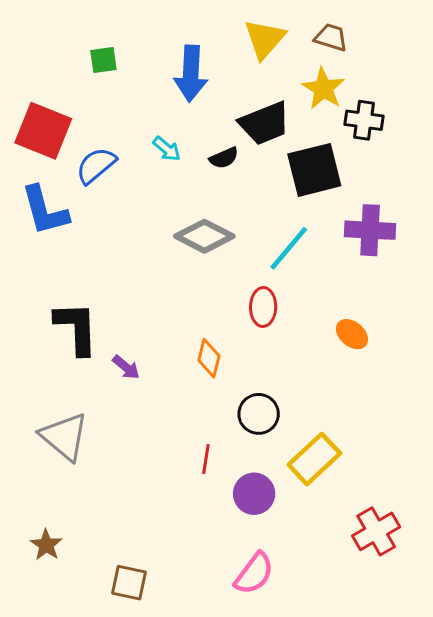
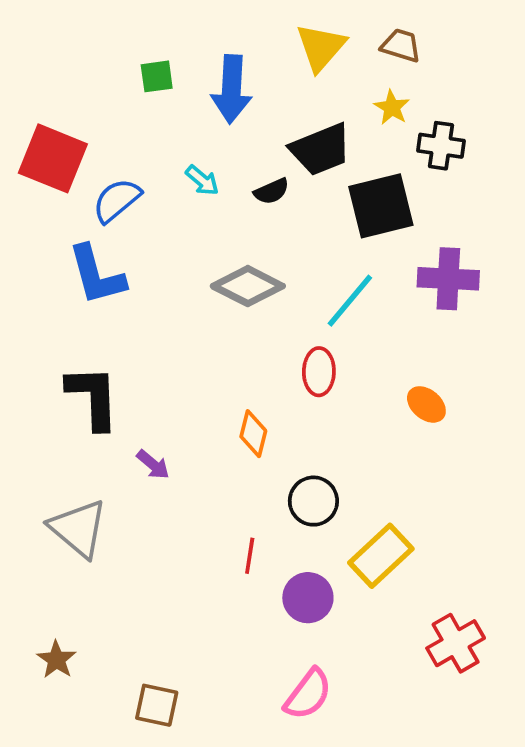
green square: (103, 60) -> (157, 76), moved
yellow star: (323, 89) -> (392, 107), size x0.7
blue L-shape: (45, 211) -> (97, 275), moved
purple arrow: (126, 367) -> (153, 465), moved

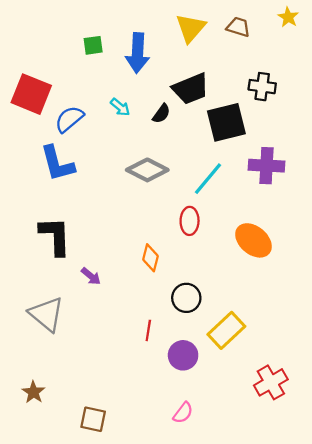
yellow star: (392, 107) -> (288, 17), moved
black semicircle: (272, 191) -> (161, 114), turned -30
orange ellipse: (426, 404) -> (253, 240), size x1.6
pink semicircle: (308, 694) -> (183, 413), size x0.7

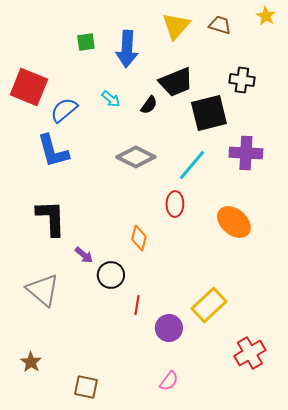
black circle: (186, 298) -> (111, 275), moved

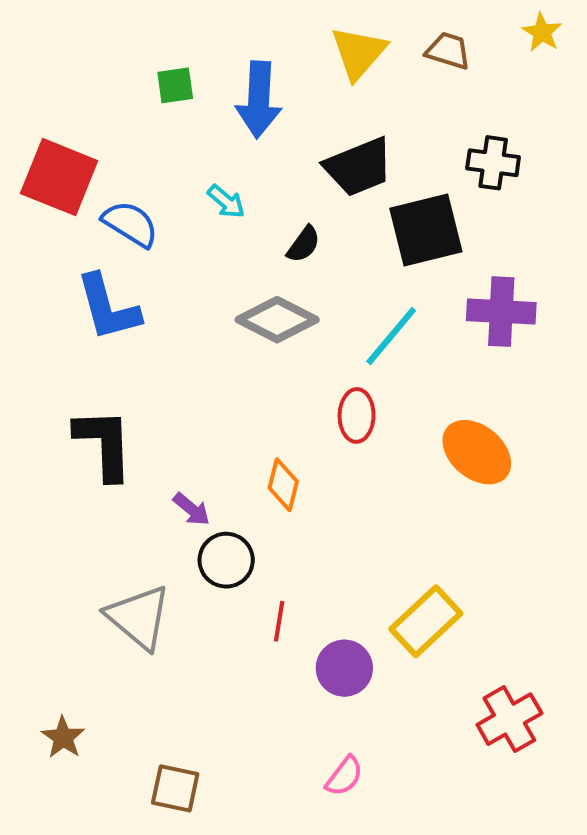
black semicircle: (149, 105) -> (304, 244), moved
blue semicircle: (64, 110) -> (130, 224), turned 72
purple arrow: (84, 255) -> (192, 509), moved
gray triangle: (43, 290) -> (139, 617), moved

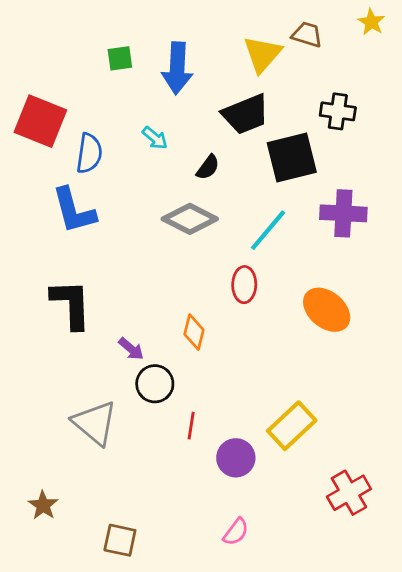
yellow triangle: (359, 53) -> (262, 54), moved
blue semicircle: (130, 224) -> (89, 153), turned 66

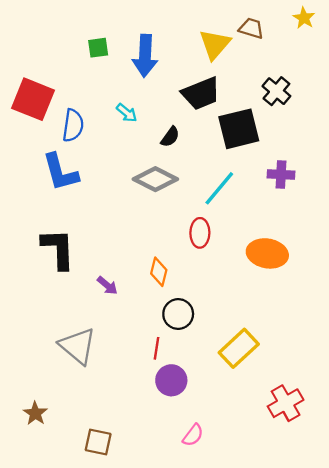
black cross: (338, 111) -> (276, 91), turned 32
purple cross: (343, 213) -> (281, 175), size x0.7
orange ellipse: (327, 310) -> (267, 253), turned -30
black circle: (155, 384) -> (178, 314), moved
purple circle: (236, 458) -> (171, 380), moved

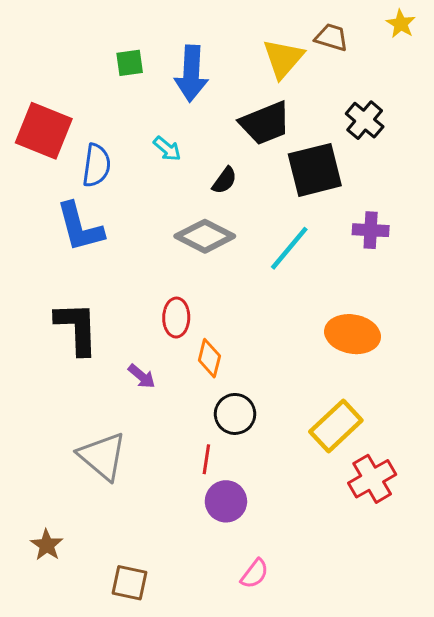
red ellipse: (200, 233) -> (176, 318), moved
yellow rectangle: (239, 348) -> (336, 426), moved
red cross: (286, 403) -> (372, 479), moved

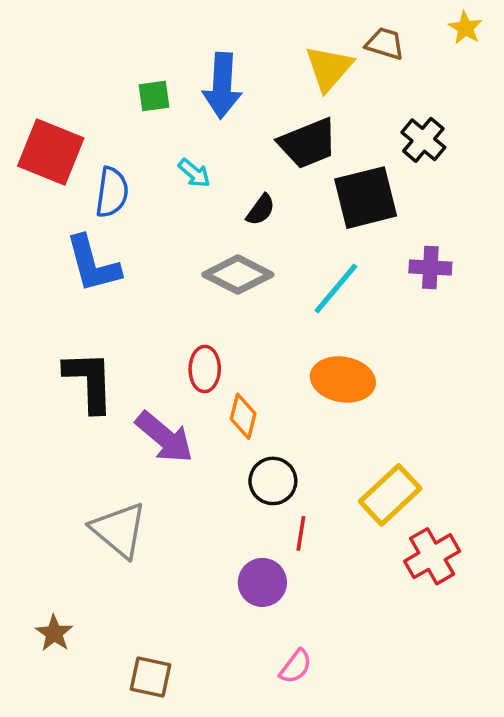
green square: (130, 63) -> (154, 96), moved
orange ellipse: (353, 334) -> (343, 379), moved
purple arrow: (142, 376) -> (164, 437), size x1.8
red line: (206, 459) -> (301, 533), moved

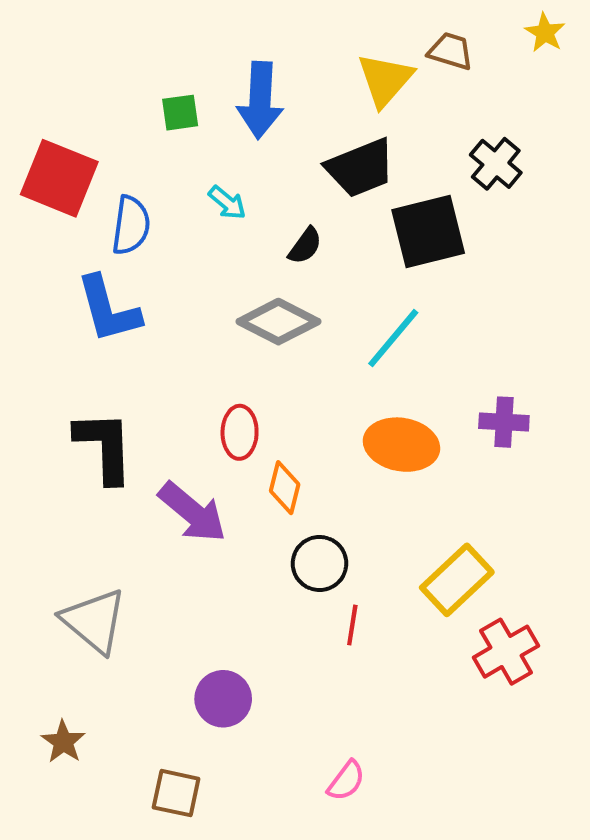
purple cross: (430, 268) -> (504, 422), moved
gray triangle: (119, 530) -> (94, 621), moved
purple circle: (262, 582) -> (223, 699), moved

